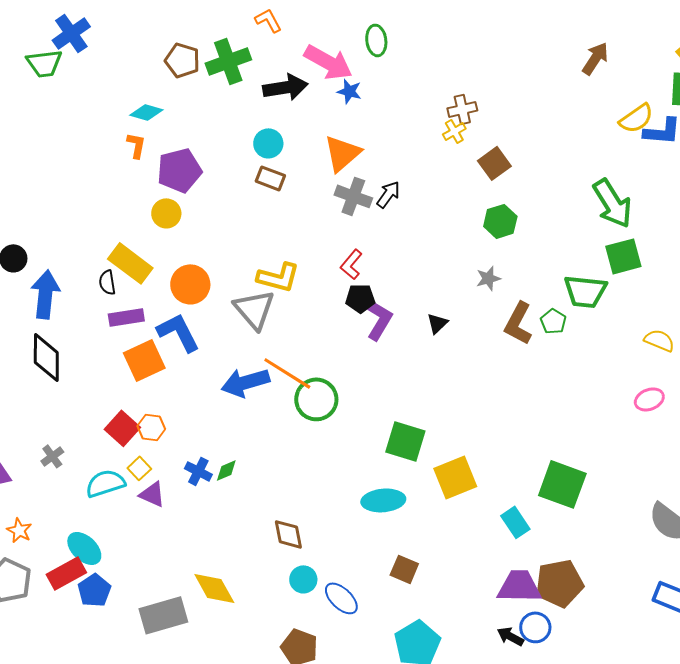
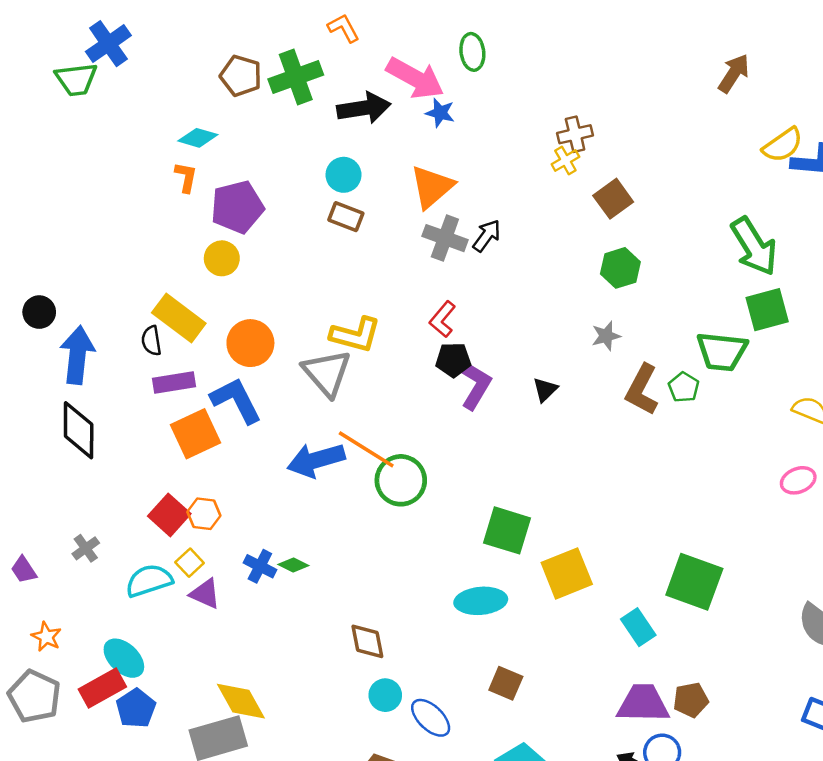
green diamond: (226, 470) -> (293, 565), turned 50
brown pentagon: (559, 583) -> (691, 700), size x0.6
yellow diamond: (214, 588) -> (241, 701), moved

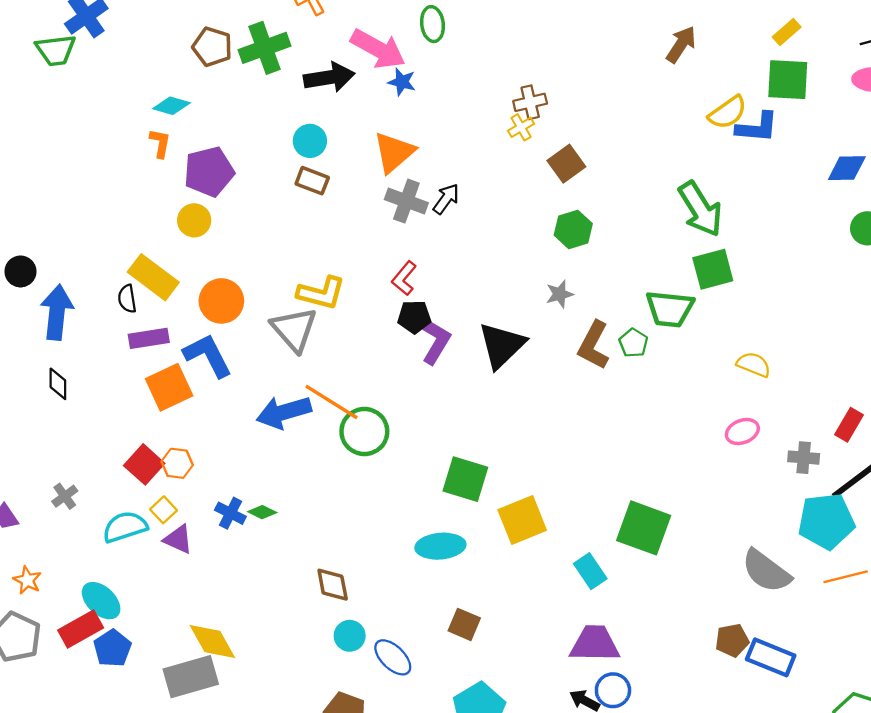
black triangle: (545, 390) -> (502, 345), size x2.0
black diamond: (79, 430) -> (58, 384), size x0.6
brown pentagon: (691, 700) -> (732, 640), moved

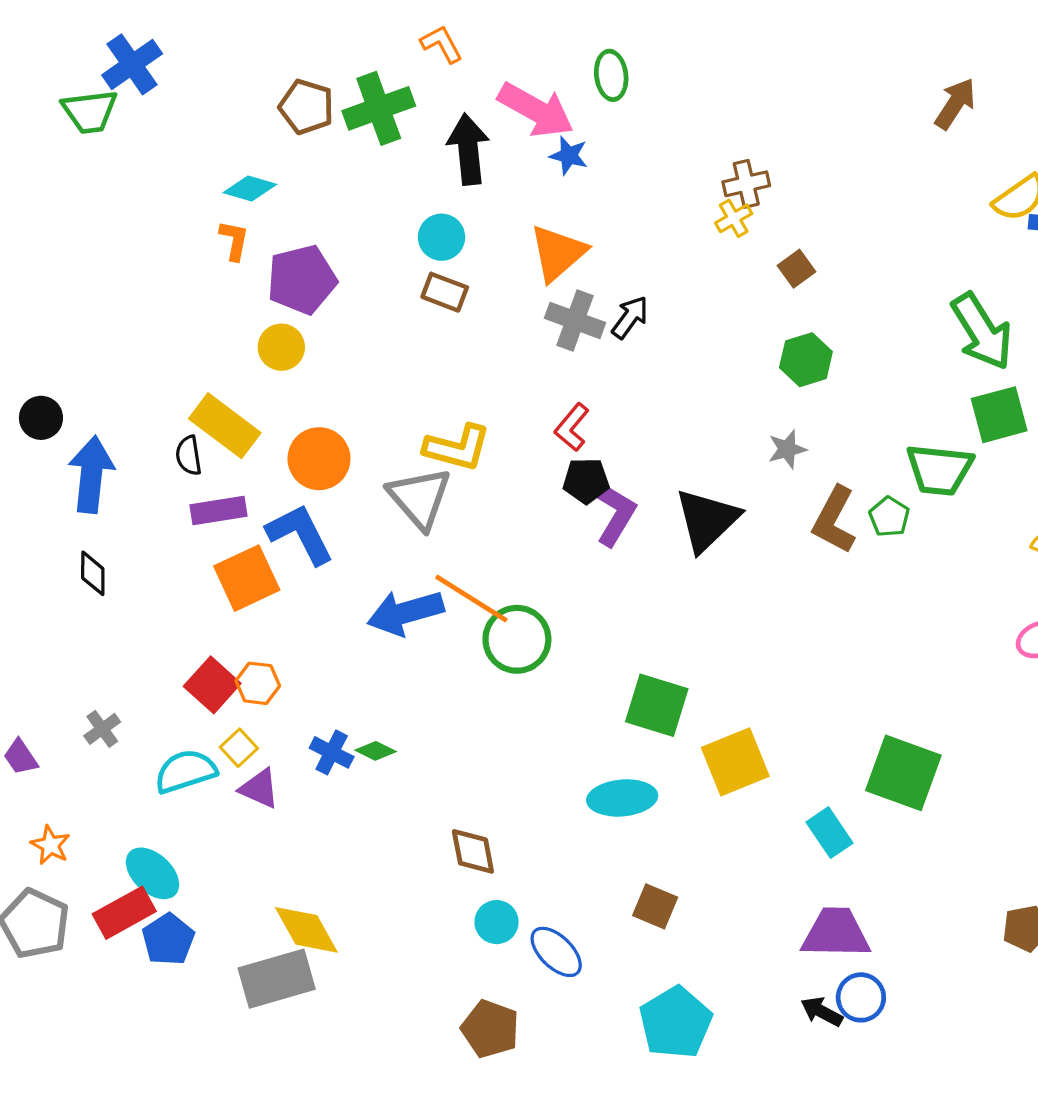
black arrow: (329, 77) -> (468, 149), turned -87
brown square: (566, 164) -> (797, 269), size x0.7

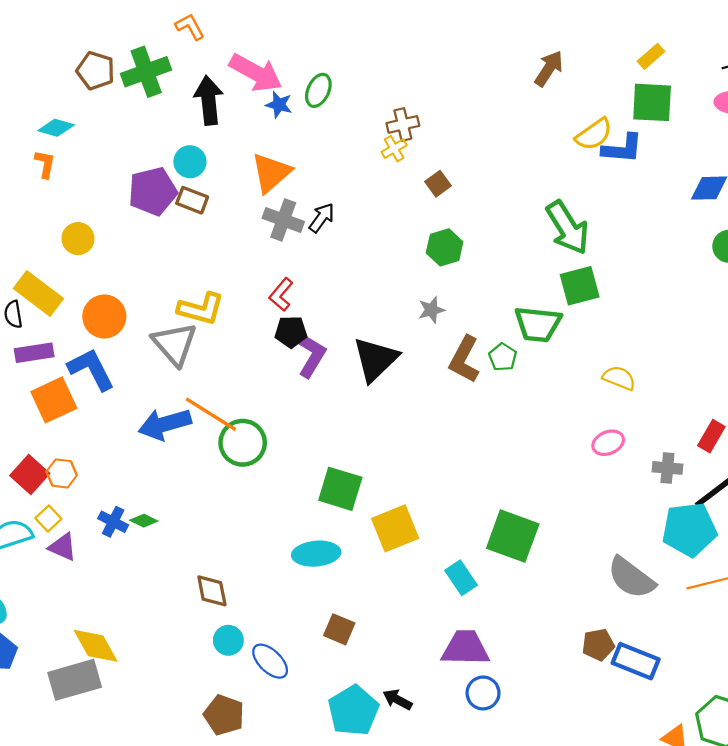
green ellipse: (611, 75) -> (318, 90), moved, turned 32
purple pentagon: (302, 280) -> (153, 191), moved
black arrow: (822, 1012) -> (397, 700), moved

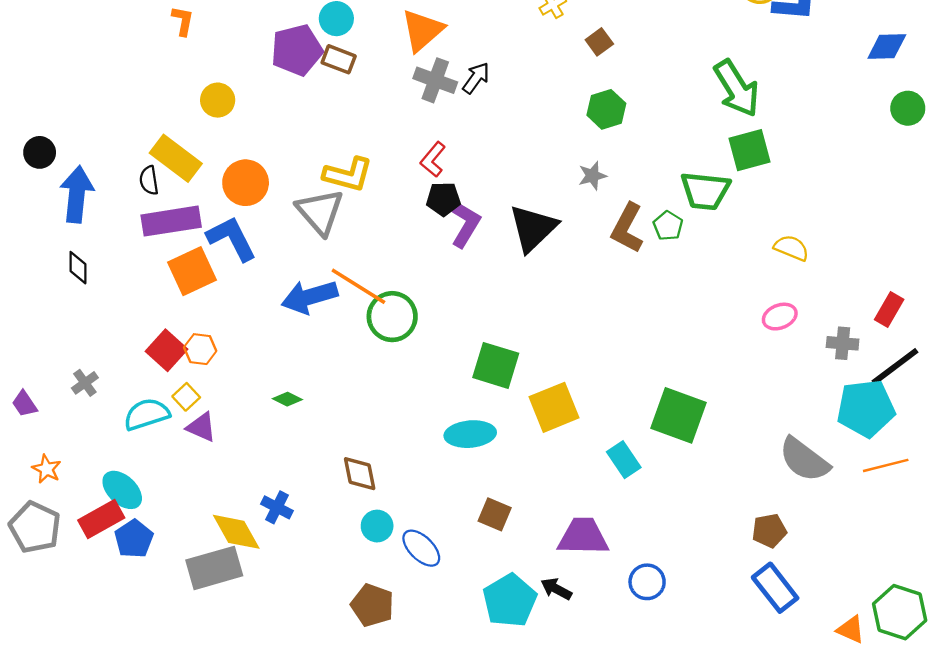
purple rectangle: (34, 353) -> (171, 221), size x1.4
blue cross: (113, 522) -> (277, 507), moved
purple trapezoid: (465, 648) -> (583, 536), moved
blue rectangle: (636, 661) -> (775, 588), moved, turned 30

